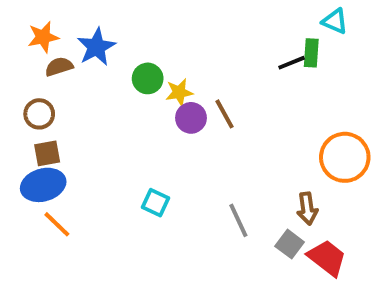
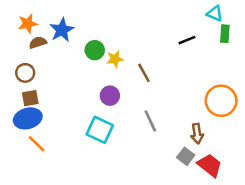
green rectangle: (311, 53) -> (225, 34), moved
purple circle: (191, 118) -> (110, 96), moved
cyan square: (156, 203) -> (100, 130), size x1.5
gray line: (238, 220) -> (150, 121), moved

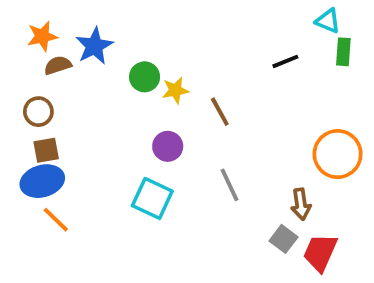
red trapezoid: (210, 165) -> (320, 252), turned -104

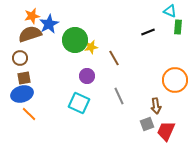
orange star: (42, 36) -> (32, 16), moved
brown semicircle: (58, 65) -> (30, 34), size x1.6
green circle: (145, 77) -> (75, 40), size x1.6
gray square: (283, 239) -> (147, 124), turned 32

